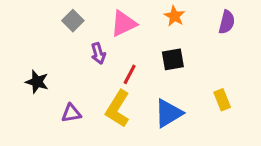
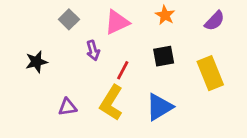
purple semicircle: (227, 22) -> (215, 21), turned 30
black star: (37, 82) -> (36, 62), moved, turned -30
yellow rectangle: (222, 100) -> (210, 73), moved, size x1.6

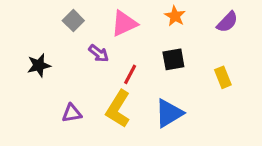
purple arrow: (93, 50) -> (99, 53), turned -36
yellow rectangle: (210, 73) -> (223, 77), size x0.6

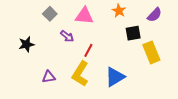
pink triangle: (124, 23) -> (84, 16), turned 30
black square: (173, 59) -> (133, 33), moved
yellow rectangle: (223, 77) -> (151, 52), size x1.5

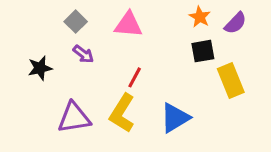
orange star: (119, 11) -> (200, 17), moved
purple arrow: (67, 36) -> (83, 54), moved
purple triangle: (49, 77) -> (74, 118), size x1.6

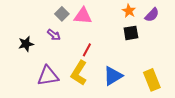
gray square: (76, 22) -> (62, 14), moved
yellow rectangle: (231, 80) -> (152, 80), moved

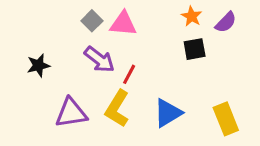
purple arrow: (54, 35) -> (99, 59), moved, size x1.5

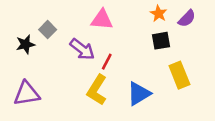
gray square: (92, 21) -> (48, 30), moved
black star: (38, 65) -> (25, 44), moved
purple triangle: (71, 113) -> (27, 94), moved
yellow rectangle: (226, 119) -> (179, 75), moved

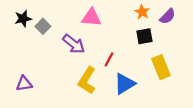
black star: (25, 44) -> (23, 19), moved
red line: (107, 62) -> (109, 59), moved
purple triangle: (27, 94) -> (24, 84), size x0.7

